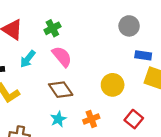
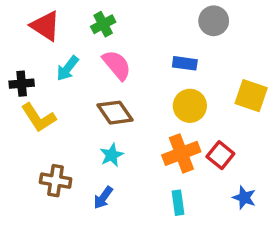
blue rectangle: (143, 55) -> (185, 63), moved
orange cross: (91, 119) -> (181, 153), moved, size x1.5

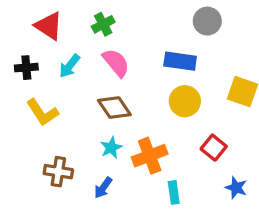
blue rectangle: (185, 63) -> (180, 61), size x1.4
black cross: (22, 84) -> (26, 68), moved
orange cross: (181, 153) -> (150, 156), moved

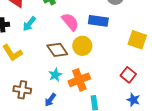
pink semicircle: (116, 63) -> (70, 22), moved
yellow circle: (185, 101) -> (82, 46), moved
red square: (214, 148) -> (128, 75), moved

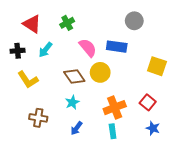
orange cross: (79, 80) -> (115, 108), moved
blue arrow: (50, 100) -> (76, 128), moved

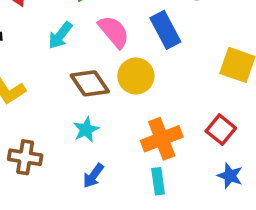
blue rectangle: (117, 47) -> (165, 30), turned 54
cyan arrow: (45, 50) -> (60, 35), moved

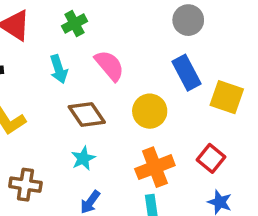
blue rectangle: (165, 30) -> (186, 73), moved
cyan arrow: (60, 35) -> (59, 69), turned -56
yellow circle: (136, 76) -> (150, 111), moved

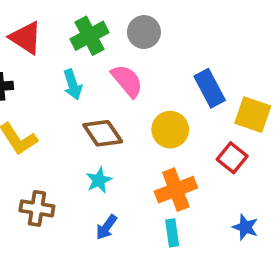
gray circle: (188, 20) -> (144, 32), moved
green cross: (74, 24) -> (90, 36), size x1.4
red square: (211, 158) -> (232, 158), moved

